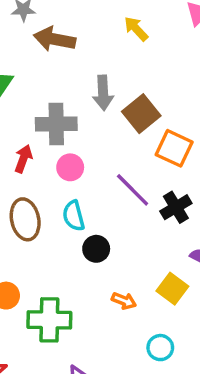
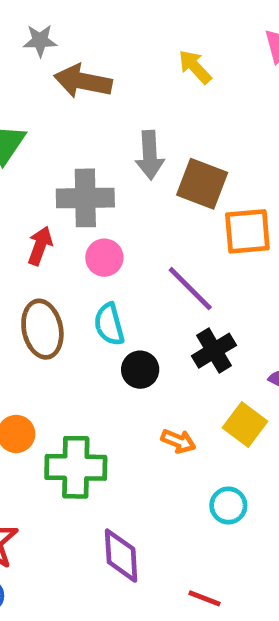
brown square: (141, 114) -> (202, 184), turned -30
orange square: (174, 148) -> (247, 231), turned -30
black cross: (176, 207) -> (214, 351), moved

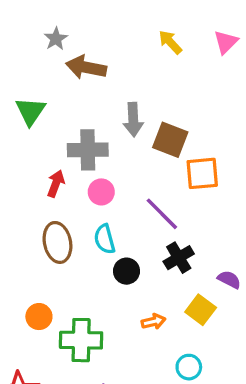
gray star: (40, 41) -> (56, 39), turned -30
yellow arrow: (195, 67) -> (170, 42), moved
orange arrow: (178, 441) -> (153, 322), turned -35

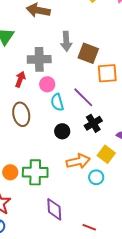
cyan semicircle: (105, 239) -> (57, 102), moved
orange circle: (39, 317) -> (10, 172), moved
orange arrow: (153, 322) -> (78, 161), size x1.6
cyan circle: (189, 367) -> (96, 177), moved

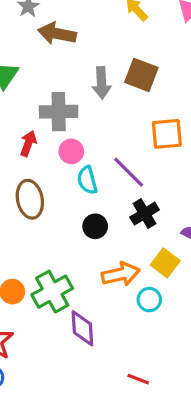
brown square: (88, 53) -> (141, 75), moved
green cross: (35, 172) -> (52, 292), turned -30
purple diamond: (54, 209) -> (82, 328), moved

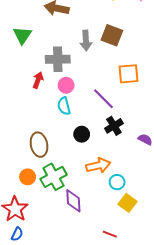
cyan semicircle: (87, 180) -> (64, 106), moved
brown ellipse: (30, 199) -> (39, 145), moved
yellow square: (165, 263) -> (127, 203), moved

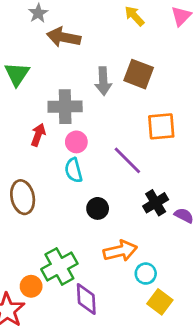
black cross: (114, 126) -> (156, 203), moved
brown ellipse: (39, 145) -> (23, 197), moved
orange circle: (28, 177) -> (31, 286), moved

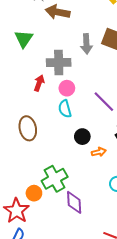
orange arrow: (120, 251) -> (99, 152), moved, size x0.6

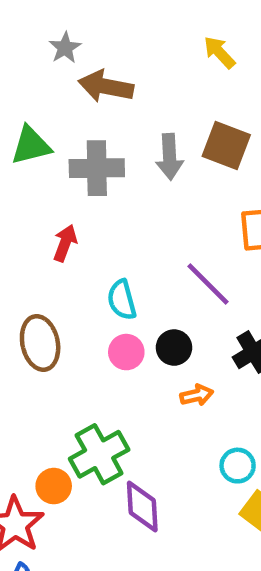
green triangle: (24, 39) -> (31, 145), turned 42
gray cross: (59, 62) -> (97, 168), moved
pink circle: (67, 88) -> (126, 352), moved
black circle: (82, 137) -> (174, 348), moved

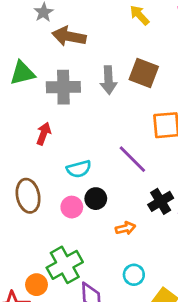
cyan semicircle: (122, 300) -> (79, 169), turned -90
black circle: (174, 348) -> (96, 199), moved
pink circle: (126, 352) -> (72, 207), moved
cyan circle: (238, 466) -> (134, 275), moved

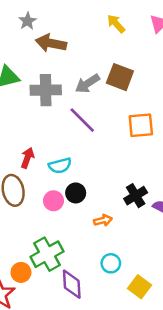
gray arrow: (108, 80) -> (87, 84), turned 60
red arrow: (44, 134) -> (27, 158), moved
purple line: (132, 159) -> (82, 120), moved

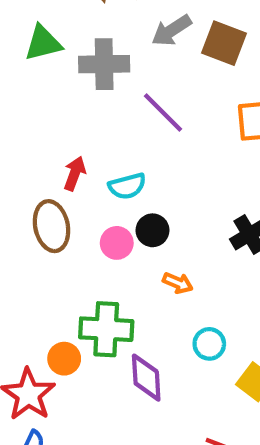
gray arrow: (87, 84) -> (171, 30), moved
orange arrow: (103, 220) -> (178, 283), moved, turned 36
green cross: (47, 254) -> (106, 329), turned 32

